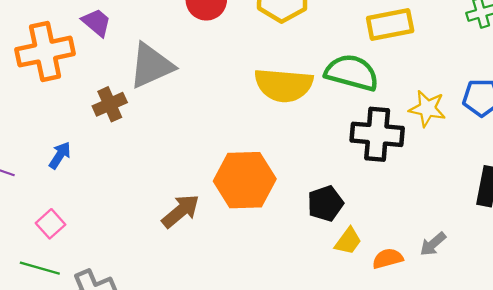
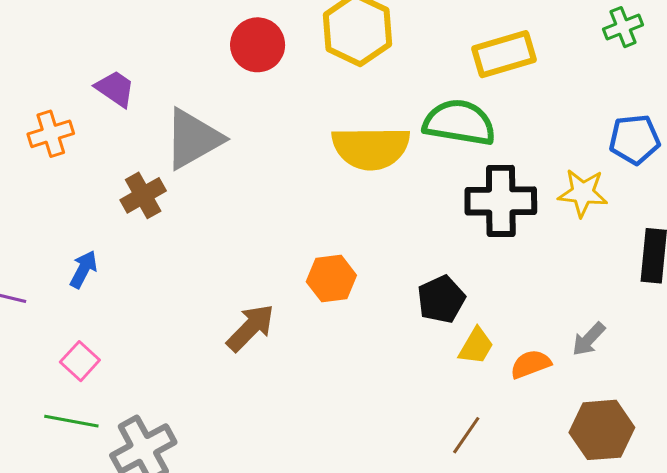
orange cross: (45, 52) -> (51, 134), size x0.6
yellow star: (427, 108) -> (583, 193), moved
orange hexagon: (245, 180) -> (331, 279), size x0.6

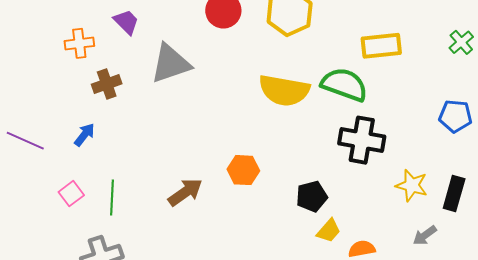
green cross: (623, 27) -> (461, 42), turned -30
yellow star: (583, 193) -> (412, 185), moved
brown cross: (143, 195) -> (107, 84), moved
gray arrow: (589, 339) -> (425, 235), moved
green line: (71, 421) -> (112, 197), moved, turned 72

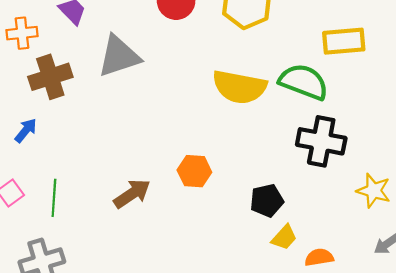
brown cross: (107, 84) -> (50, 77), size x1.4

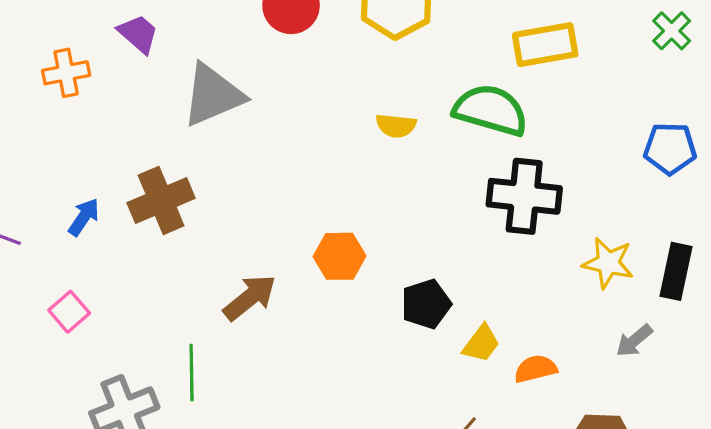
brown cross: (50, 77) -> (161, 201), moved
yellow semicircle: (239, 87) -> (396, 126), size x0.5
green line: (54, 198) -> (192, 372), moved
black pentagon: (267, 201) -> (426, 304), moved

